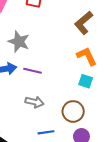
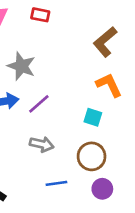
purple line: (32, 71) -> (39, 104), turned -54
cyan square: (86, 81) -> (93, 117), moved

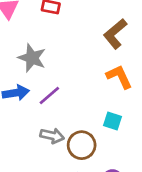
cyan square: (93, 117) -> (112, 121), moved
brown circle: (92, 156) -> (82, 145), moved

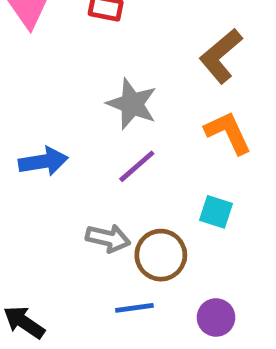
gray star: (32, 58) -> (132, 104), moved
purple line: (49, 95) -> (137, 166), moved

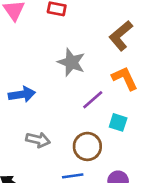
purple line: (137, 166) -> (93, 100), moved
gray arrow: (108, 238) -> (38, 140), moved

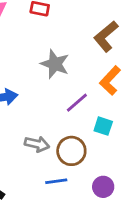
orange L-shape: (125, 78) -> (110, 81), turned -112
gray arrow: (38, 140) -> (37, 144), moved

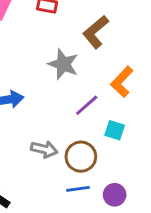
brown L-shape: (106, 36) -> (96, 32), moved
blue line: (56, 181) -> (78, 189), moved

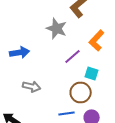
gray arrow: (44, 149) -> (32, 86), moved
brown circle: (81, 157) -> (81, 92), moved

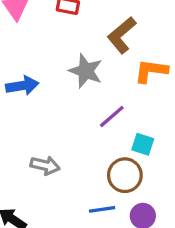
orange L-shape: (97, 40) -> (151, 71), moved, turned 55
blue arrow: (20, 52) -> (22, 86), moved

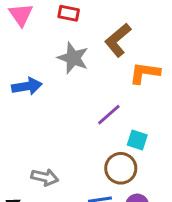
gray star: (86, 71) -> (73, 58), moved
gray arrow: (45, 165) -> (45, 177), moved

